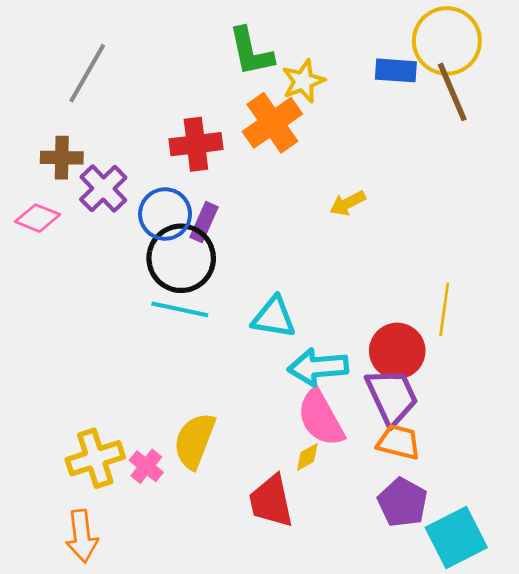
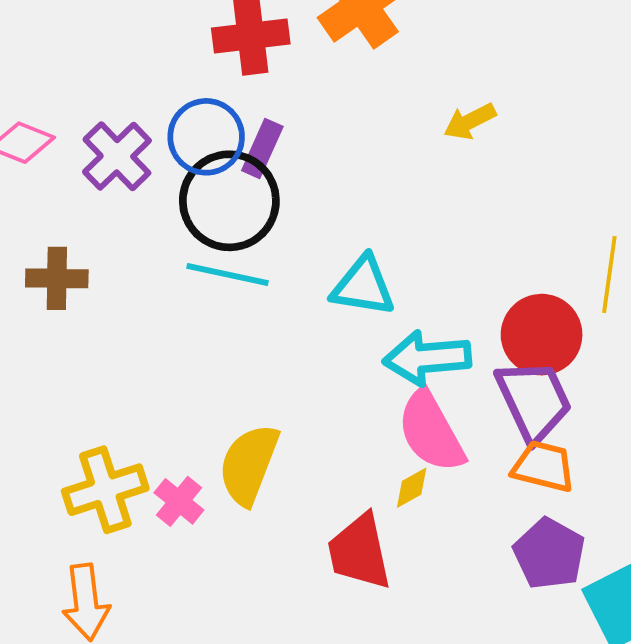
brown cross: (62, 158) -> (57, 278), moved
purple cross: (103, 189) -> (117, 156), moved

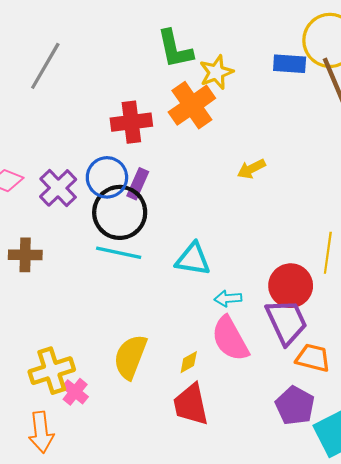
cyan arrow: (427, 358) -> (228, 298), size x0.6
orange trapezoid: (543, 466) -> (313, 358), moved
yellow diamond: (412, 488) -> (189, 362), moved
pink cross: (179, 501) -> (75, 392), moved

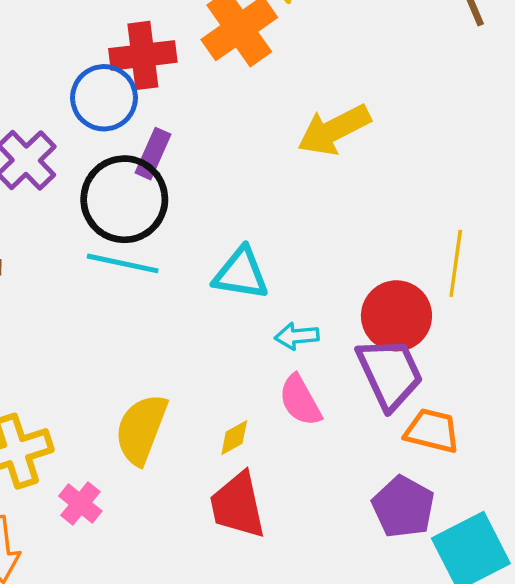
yellow arrow: (251, 169) -> (334, 130), size x1.6
blue circle: (107, 177) -> (104, 98), moved
pink semicircle: (230, 339) -> (300, 400), size x0.7
pink cross: (75, 392) -> (80, 504), moved

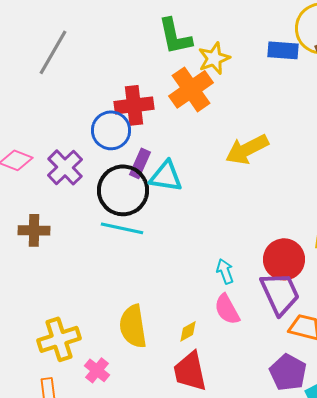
cyan triangle: (241, 274) -> (166, 176), moved
cyan arrow: (297, 336) -> (225, 271), turned 75
yellow semicircle: (141, 429) -> (133, 326), turned -30

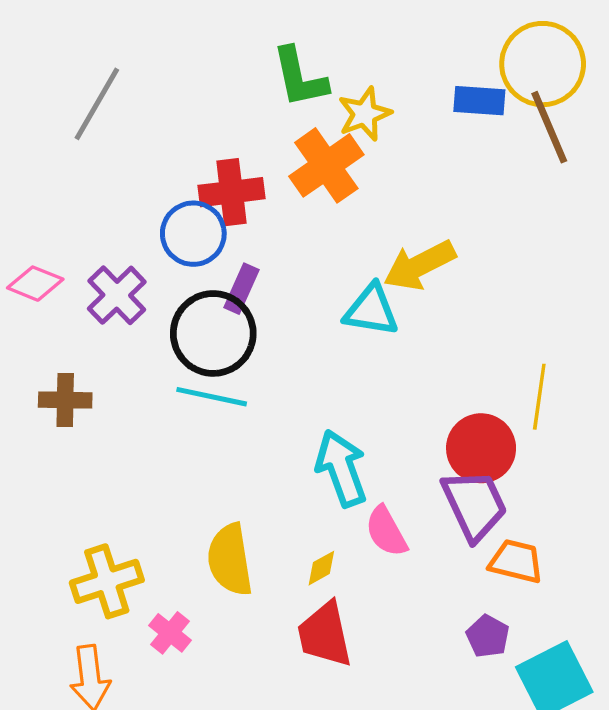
cyan triangle: (166, 176) -> (371, 310), moved
cyan arrow: (225, 271) -> (341, 468), moved, size x1.8
purple pentagon: (288, 372) -> (488, 636), size x0.7

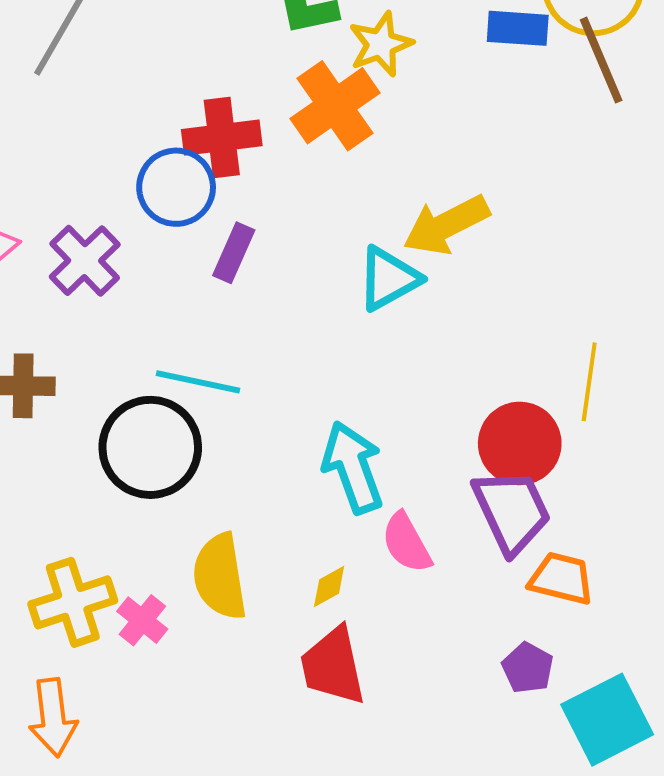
cyan triangle: (371, 310) -> (389, 279), turned -38
black circle: (213, 333) -> (150, 447), moved
pink cross: (170, 633) -> (142, 620), moved

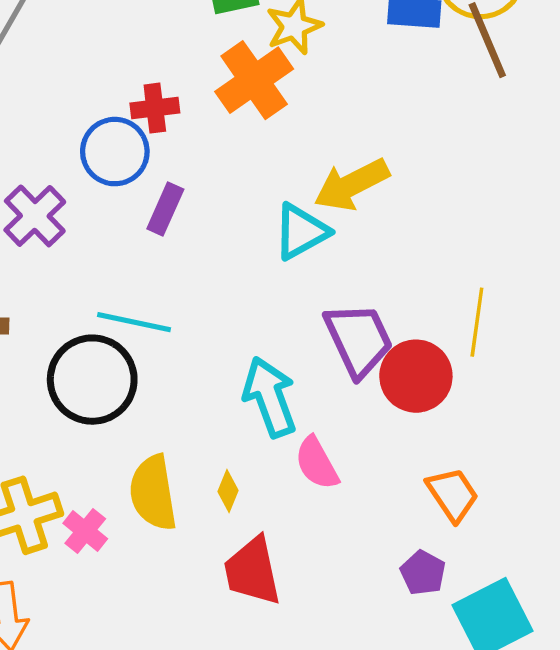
red cross: (222, 138) -> (155, 108), size x0.7
purple trapezoid: (512, 511) -> (359, 340), moved
orange trapezoid: (561, 579) -> (453, 494), turned 42
yellow diamond: (329, 586) -> (228, 491), moved, turned -39

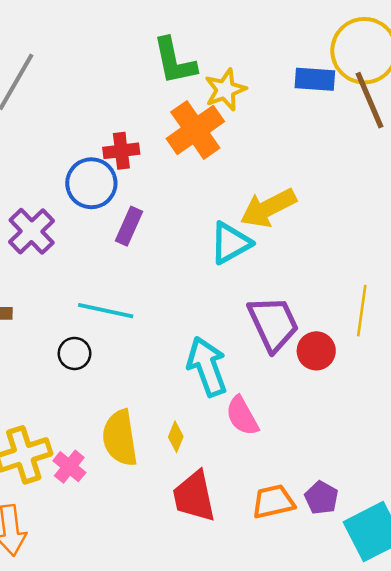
red circle: (416, 376) -> (316, 351), size x0.7
black circle: (92, 380) -> (74, 353), size x0.5
orange trapezoid: (453, 494) -> (273, 502), moved, turned -69

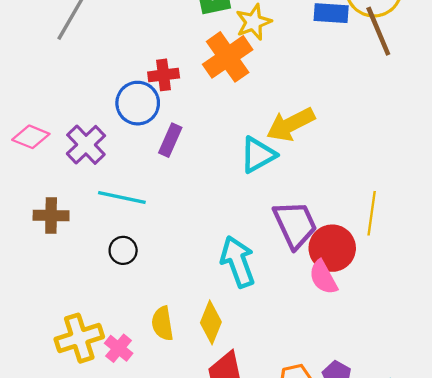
cyan line: (106, 311) -> (122, 198), moved
red circle: (316, 351) -> (332, 248), size x1.4
pink semicircle: (242, 416) -> (323, 277), moved
yellow diamond: (176, 437) -> (211, 322), size x1.6
yellow semicircle: (120, 438) -> (162, 323), size x0.7

